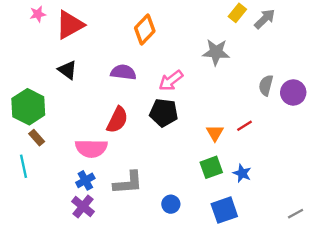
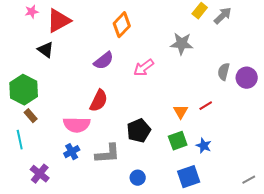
black triangle: (67, 70) -> (46, 50), moved
purple semicircle: (123, 72) -> (104, 61), turned 135
black pentagon: (164, 113) -> (139, 131), moved, turned -30
blue circle: (171, 204) -> (138, 178), moved
purple cross: (83, 207) -> (40, 174), moved

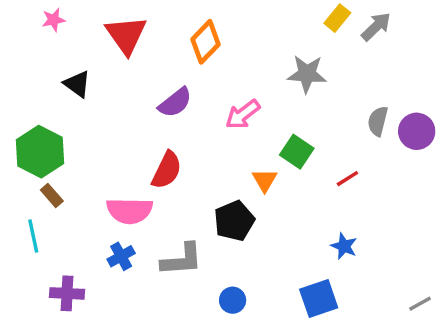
red triangle: (59, 21) -> (126, 35), moved, turned -36
orange triangle: (181, 112) -> (265, 180), moved
green square: (178, 141) -> (297, 152), moved, turned -36
purple cross: (40, 174) -> (67, 293), turned -36

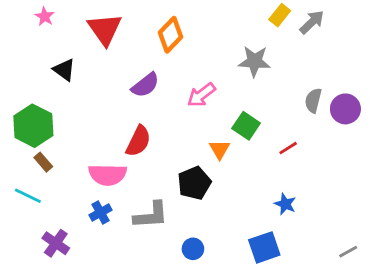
pink star: (54, 20) -> (45, 17), turned -30
cyan line: (33, 236) -> (28, 196), turned -52
purple cross: (67, 293) -> (56, 243), turned 32

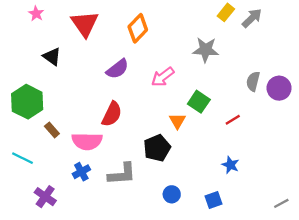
brown rectangle: (43, 162) -> (52, 130), moved
blue square: (264, 247) -> (214, 200), size x0.7
blue circle: (193, 249) -> (172, 194), moved

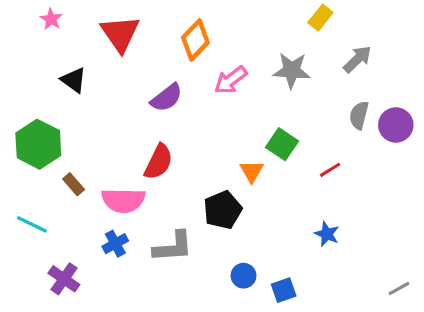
gray arrow: (252, 18) -> (357, 59), moved
pink arrow: (163, 77) -> (231, 80), moved
blue square: (214, 200) -> (284, 290), moved

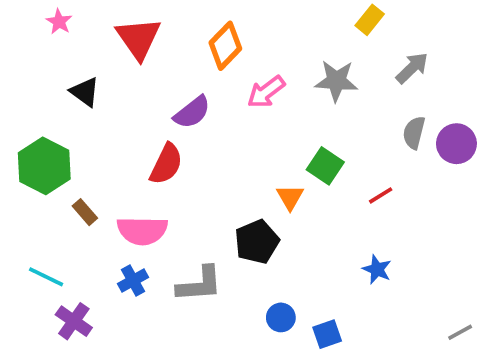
red semicircle: (159, 162) -> (166, 164), moved
cyan line: (32, 224) -> (46, 277), moved

